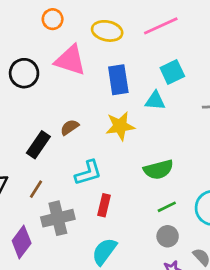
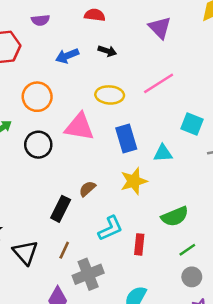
orange circle: (53, 19) -> (37, 97), moved, size x1.5
cyan square: (172, 72) -> (192, 124), moved, turned -35
red rectangle: (104, 205) -> (139, 244), moved

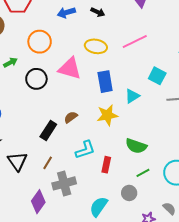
cyan triangle: (163, 153) -> (132, 96), turned -35
green semicircle: (175, 216) -> (136, 146), turned 35
gray circle: (192, 277) -> (129, 193), moved

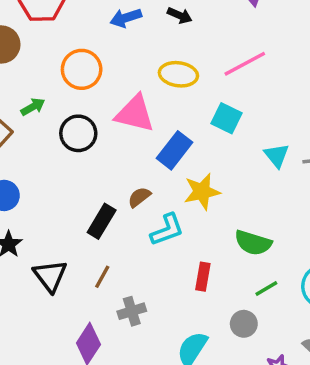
cyan square: (157, 76) -> (226, 118), moved
blue rectangle: (105, 82) -> (175, 150), moved, turned 50
cyan triangle: (132, 96) -> (277, 156), moved, turned -35
cyan L-shape: (85, 150) -> (167, 230), moved
gray cross: (64, 183) -> (132, 311), size x0.7

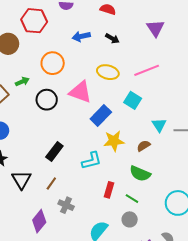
brown semicircle: (139, 197) -> (144, 146), moved
green line: (266, 289) -> (132, 199), moved, turned 56
gray cross: (132, 311) -> (66, 205), turned 35

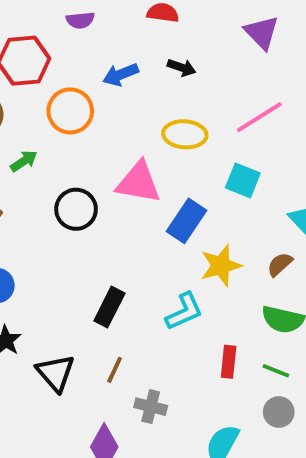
orange circle: (53, 63) -> (70, 111), moved
green arrow: (22, 82) -> (24, 161), moved

